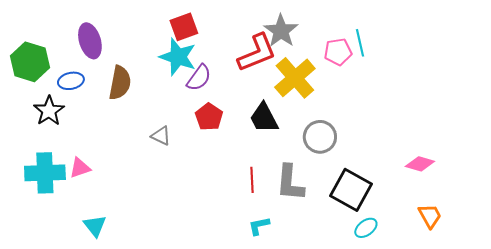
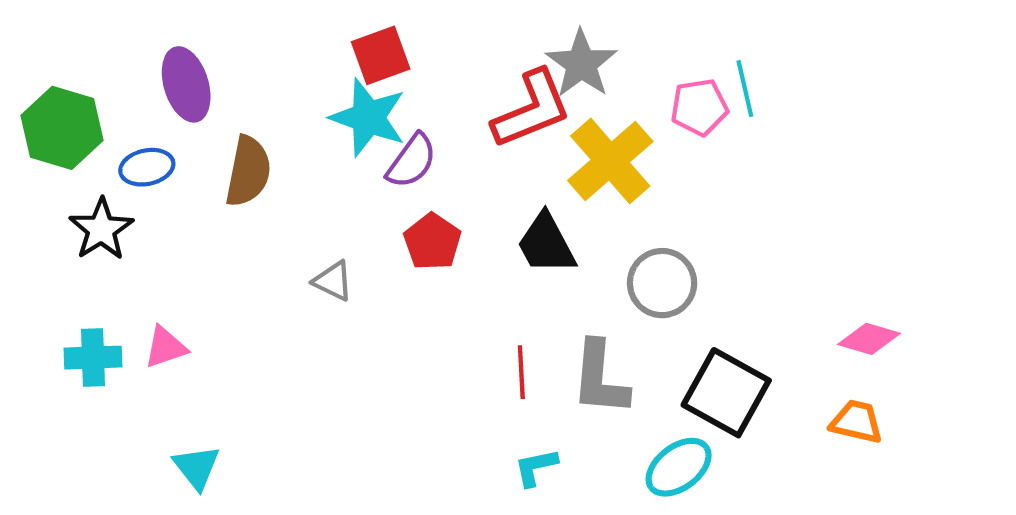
cyan cross: (45, 173) -> (93, 358), size x0.7
orange trapezoid: (430, 216) -> (857, 422), moved, turned -48
cyan ellipse: (366, 228) -> (679, 467), moved, size x1.4

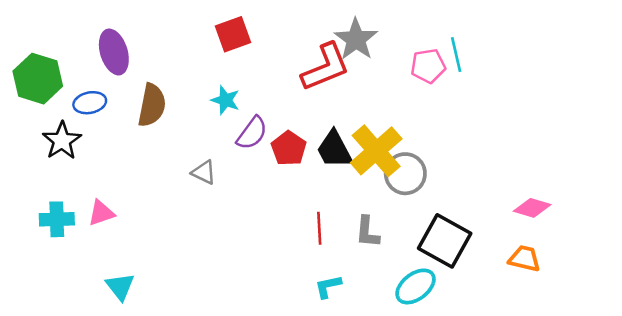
cyan star: (368, 118) -> (225, 100), moved, size x0.6
purple semicircle: (412, 161) -> (252, 133), moved
yellow cross: (610, 161) -> (376, 151), moved
red pentagon: (432, 242) -> (289, 148), moved
gray L-shape: (600, 378) -> (367, 232), size x0.7

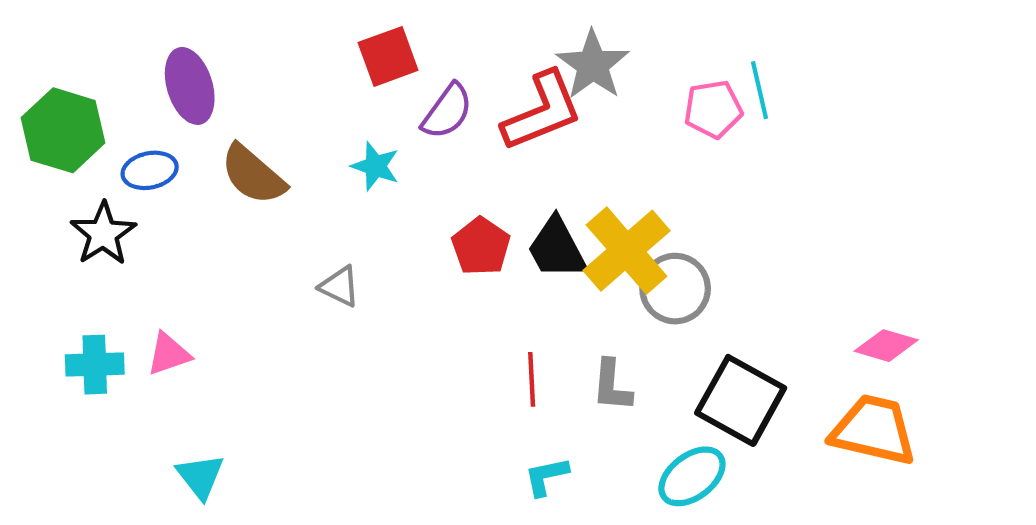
brown semicircle: (152, 105) -> (253, 175), turned 120
purple semicircle: (252, 133) -> (447, 111), moved
orange trapezoid: (524, 259) -> (873, 430), size x1.6

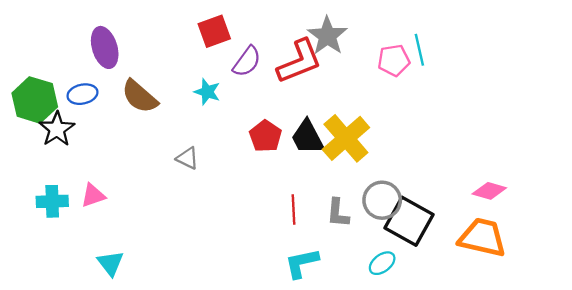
green hexagon: (63, 130) -> (35, 100), moved
gray circle: (675, 289) -> (382, 200), moved
cyan L-shape: (546, 476) -> (302, 263), size x1.4
cyan ellipse: (692, 476) -> (382, 263), size x0.7

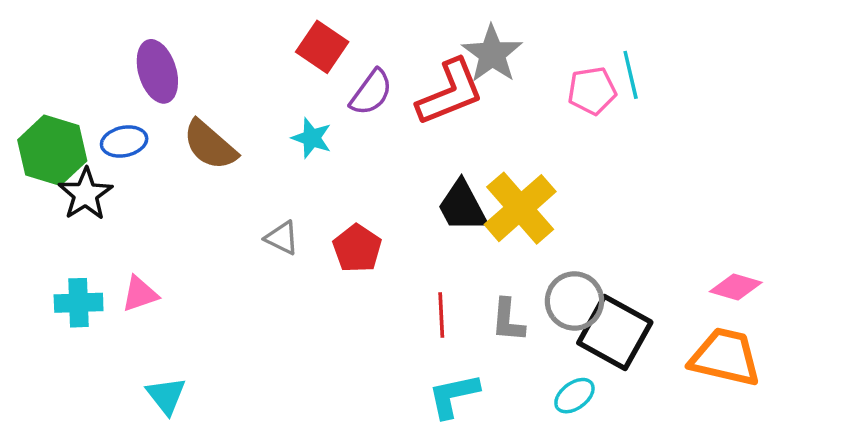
red square: (214, 31) -> (322, 47), turned -36
red pentagon: (266, 136) -> (357, 248), moved

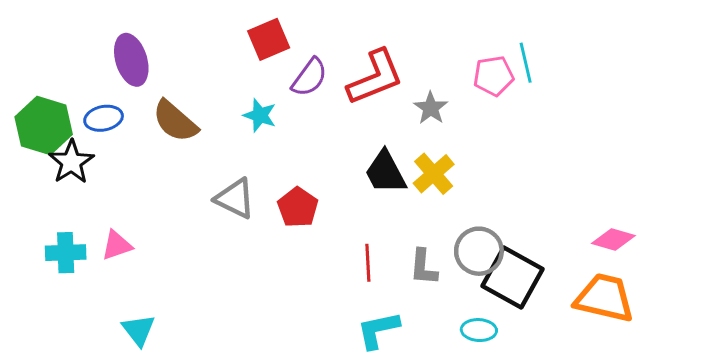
red square: (322, 47) -> (269, 39), turned 33
gray star: (492, 54) -> (431, 108), moved, size x0.7
yellow cross: (520, 208) -> (434, 174), size x0.7
gray triangle: (282, 238) -> (235, 199), size x1.4
cyan ellipse: (574, 396) -> (479, 330), turned 40

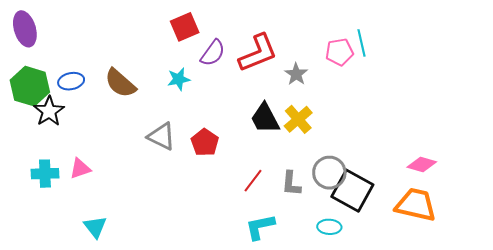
purple ellipse: (131, 60) -> (25, 29), moved
cyan star: (260, 115) -> (179, 79), turned -30
red line: (368, 263) -> (253, 181), turned 40

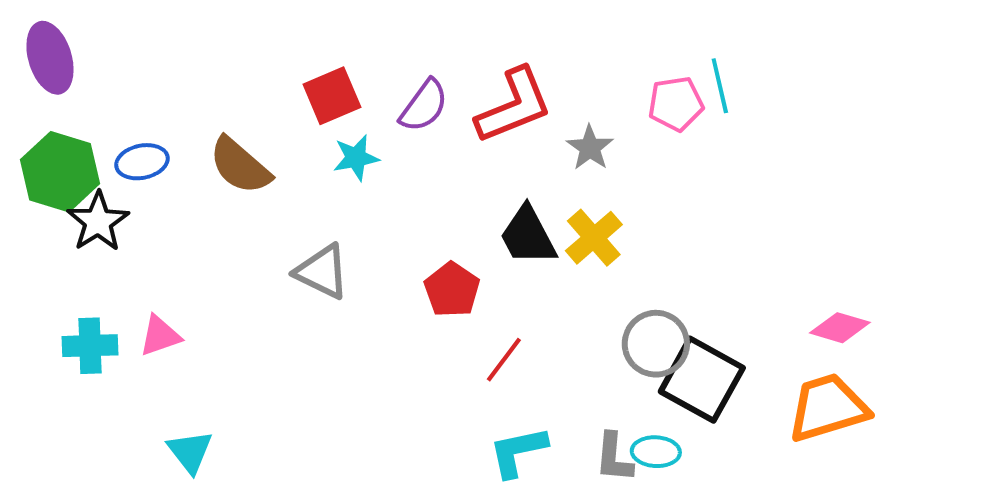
red square: (185, 27) -> (332, 96), moved
red pentagon: (205, 142) -> (452, 290), moved
gray L-shape: (291, 184) -> (614, 458), moved
orange trapezoid: (416, 205) -> (828, 408), turned -30

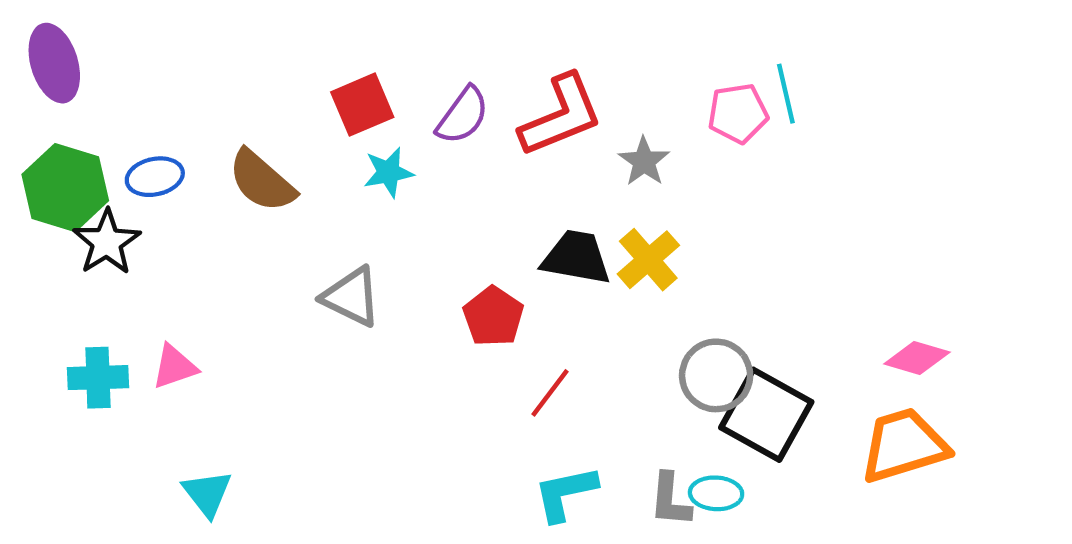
black trapezoid: (528, 236) -> (576, 257), turned 128

